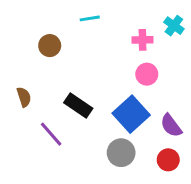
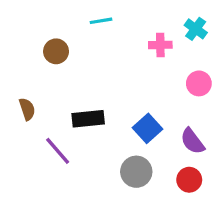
pink circle: (147, 74) -> (199, 83), moved
black rectangle: (78, 106) -> (88, 119), turned -40
blue square: (131, 114) -> (147, 128), size x0.7

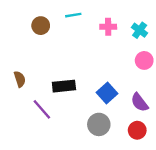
cyan cross: (196, 29) -> (140, 30), moved
pink cross: (160, 45) -> (108, 27), moved
brown circle: (56, 51) -> (41, 26), moved

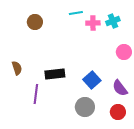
cyan line: (73, 15) -> (76, 13), moved
cyan cross: (140, 30) -> (113, 21), moved, turned 32
purple line: (42, 109) -> (36, 94), turned 48

